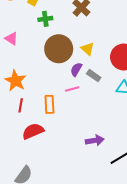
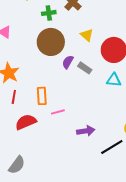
green cross: (45, 19) -> (49, 13), moved
yellow triangle: (88, 49) -> (87, 35), moved
pink line: (72, 89) -> (58, 112), moved

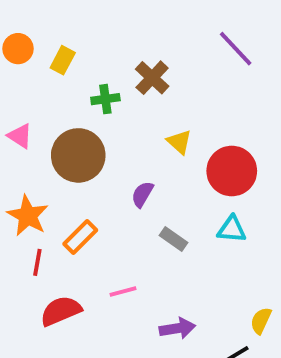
brown circle: (51, 42) -> (78, 155), moved
gray rectangle: (85, 68) -> (173, 239), moved
orange rectangle: (42, 96) -> (80, 237), moved, turned 48

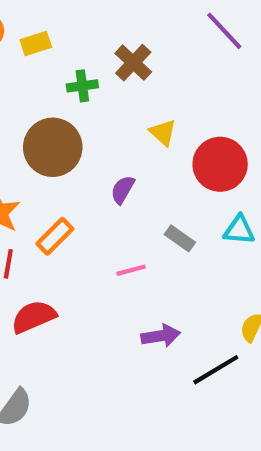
yellow rectangle: (63, 60) -> (36, 44), turned 44
cyan triangle: (232, 229) -> (239, 230), moved
gray rectangle: (173, 239) -> (180, 238), moved
pink line: (123, 291) -> (131, 270), moved

